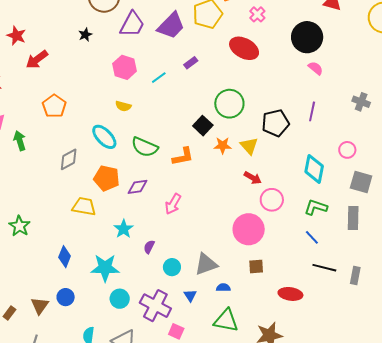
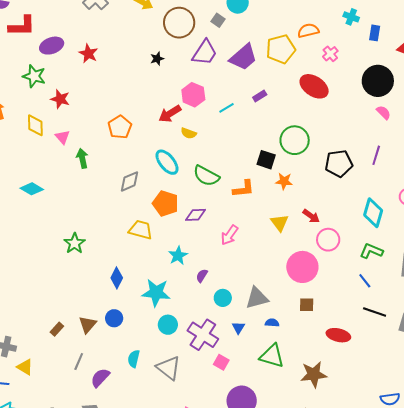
red arrow: (37, 59) -> (170, 114), moved
black square: (203, 126) -> (266, 160), turned -30
yellow triangle: (249, 146) -> (280, 223), moved

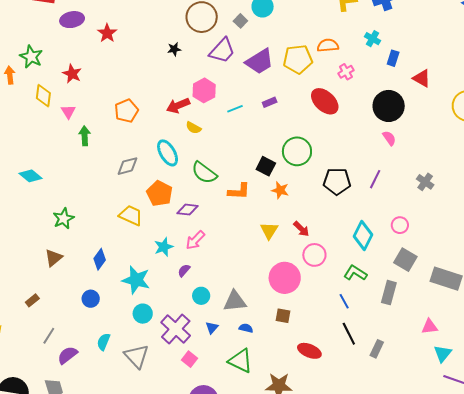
green star: (34, 76) -> (31, 57), moved
cyan diamond: (32, 189) -> (30, 176), moved
pink arrow: (229, 235) -> (195, 240), moved
black line: (375, 312) -> (349, 334), turned 35
brown triangle: (88, 325) -> (54, 258), moved

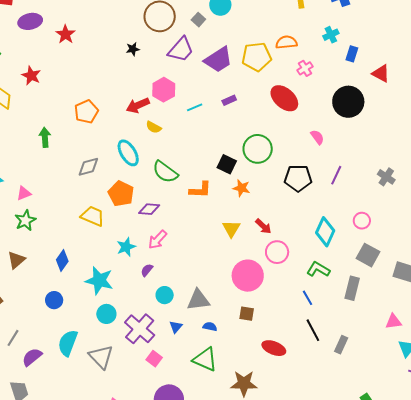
cyan cross: (372, 39) -> (331, 35), turned 35
pink triangle: (68, 112) -> (24, 193), moved, turned 42
pink semicircle: (389, 138) -> (317, 137), moved
cyan semicircle: (104, 342) -> (68, 343), size x1.5

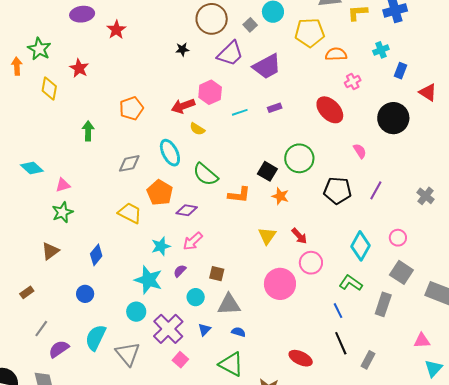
yellow pentagon: (257, 57) -> (310, 33), moved
cyan star: (99, 281) -> (148, 280), moved
brown square: (247, 314) -> (217, 274), moved

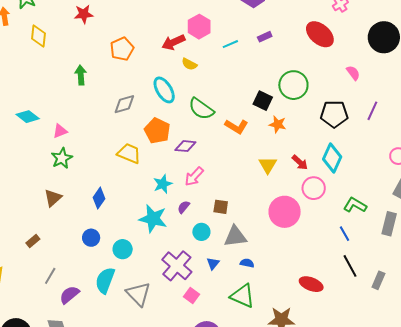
red star: (79, 68) -> (84, 14), moved, turned -30
orange L-shape: (239, 195) -> (236, 126), turned 30
cyan diamond: (361, 246) -> (332, 158), moved
cyan circle: (136, 312) -> (123, 249), moved

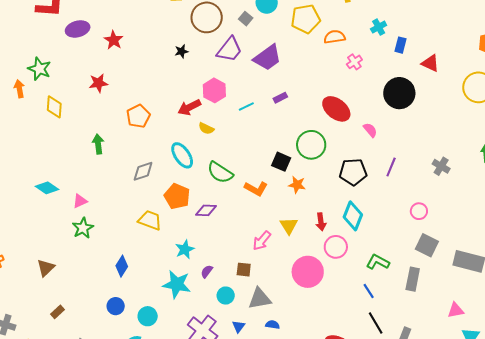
red ellipse: (320, 34) -> (336, 109), moved
red arrow: (300, 162) -> (321, 222), turned 42
pink arrow: (194, 176) -> (262, 241), moved
brown triangle: (53, 198) -> (46, 268), moved

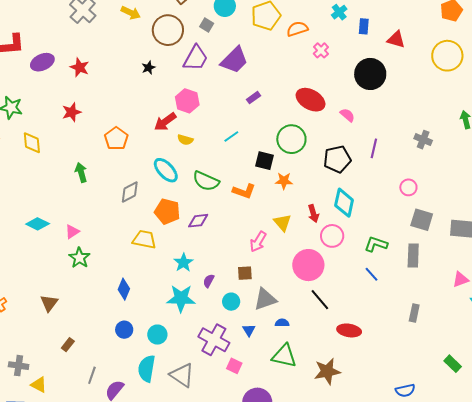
cyan line: (246, 107) -> (231, 136), moved
black line: (376, 323) -> (320, 300), moved

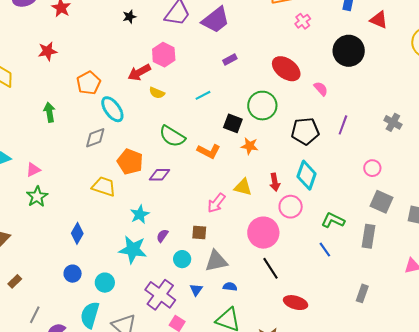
cyan ellipse: (166, 170) -> (112, 109), moved
yellow triangle: (282, 223) -> (243, 187), turned -42

